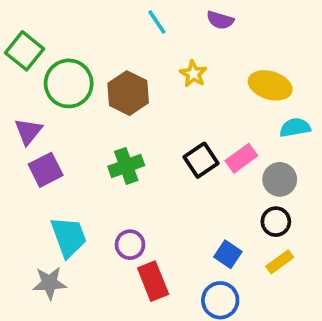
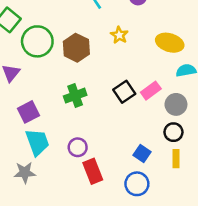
purple square: (46, 170) -> (28, 112), moved
yellow rectangle: (280, 262) -> (176, 159), turned -54

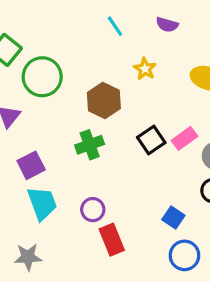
brown hexagon: (76, 48) -> (104, 100), moved
gray star: (25, 172) -> (28, 257), moved
blue circle: (137, 184) -> (184, 255), moved

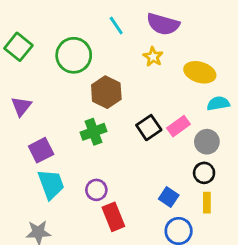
purple semicircle: (167, 25) -> (163, 24), size x1.6
yellow star: (145, 69) -> (153, 57), moved
green circle: (42, 77) -> (74, 55), moved

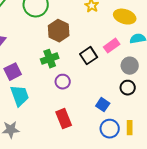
pink rectangle: (179, 126) -> (112, 46), moved
purple circle: (96, 190) -> (63, 82), moved
yellow rectangle: (207, 203) -> (130, 128), moved

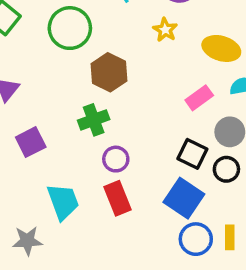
black square: (89, 56) -> (192, 154), moved, turned -30
cyan trapezoid: (20, 96) -> (63, 202), moved
blue square: (103, 105) -> (184, 198), size x1.6
red rectangle: (64, 119) -> (118, 198), moved

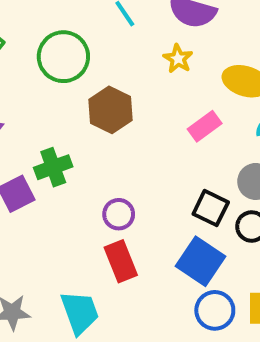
pink rectangle: (199, 98) -> (205, 126), moved
green cross: (94, 120) -> (53, 167), moved
cyan trapezoid: (63, 202) -> (80, 312), moved

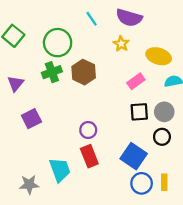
green cross: (53, 167) -> (52, 72), moved
black square: (211, 208) -> (139, 112), moved, turned -30
cyan trapezoid: (80, 312) -> (60, 170), moved

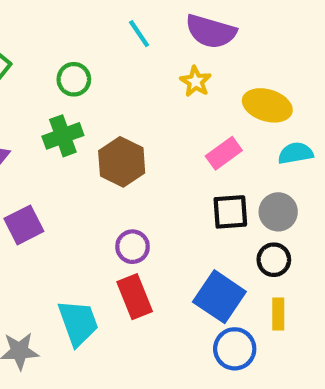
green circle: (58, 43) -> (74, 79), size x0.6
brown hexagon: (84, 72) -> (122, 162), moved
yellow rectangle: (164, 182) -> (278, 314), moved

